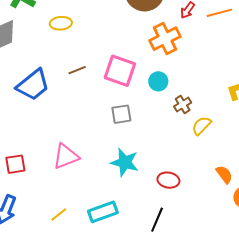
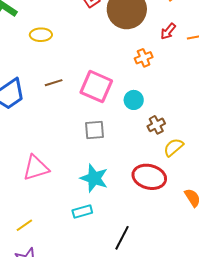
orange cross: (165, 39) -> (144, 58), size x0.6
red ellipse: (168, 180) -> (149, 177), moved, size x1.5
cyan rectangle: (103, 212) -> (82, 212), moved, size x0.7

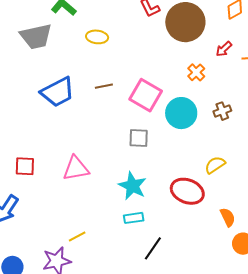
orange cross: (144, 58) -> (196, 72), turned -30
cyan circle: (134, 100) -> (181, 113), size x1.6
brown cross: (156, 125) -> (222, 111), moved
cyan rectangle: (82, 212) -> (134, 218), moved
yellow line: (24, 225) -> (77, 237), moved

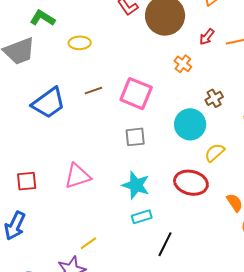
cyan circle: (181, 113) -> (190, 124), moved

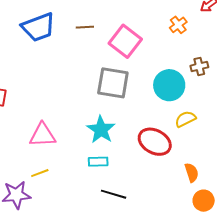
gray square: (135, 137) -> (113, 83), size x1.6
pink triangle: (77, 176) -> (42, 135), moved
black line: (165, 244) -> (114, 194), turned 65

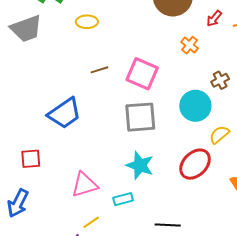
blue trapezoid: (38, 27) -> (65, 113), moved
red ellipse: (155, 142) -> (195, 164), turned -60
cyan rectangle: (98, 162) -> (123, 199), moved

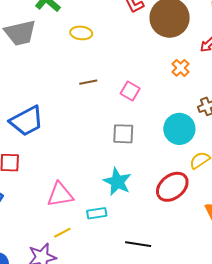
pink square: (142, 74) -> (130, 91), size x0.6
blue trapezoid: (65, 113) -> (27, 121), moved
gray square: (140, 117) -> (123, 134), size x0.7

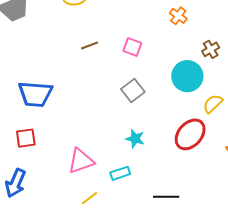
blue trapezoid: (27, 121) -> (35, 94), turned 42
gray square: (123, 134) -> (133, 90), turned -30
cyan star: (117, 182) -> (135, 139), size x0.7

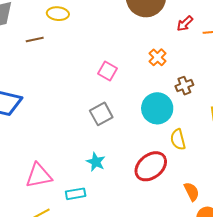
orange cross: (178, 16) -> (158, 57), moved
brown line: (90, 45) -> (35, 39), moved
yellow semicircle: (213, 104) -> (178, 139), turned -70

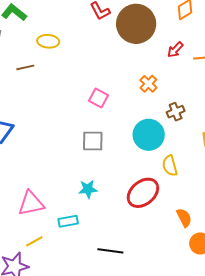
gray square: (101, 114) -> (93, 141), turned 30
cyan star: (96, 162) -> (88, 189), turned -30

